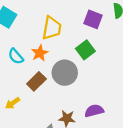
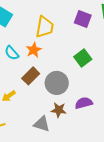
green square: (85, 50) -> (83, 58), moved
gray circle: (65, 73) -> (57, 83), moved

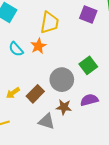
green square: (83, 58) -> (88, 65), moved
brown rectangle: (31, 76) -> (35, 94), moved

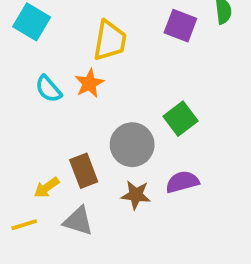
yellow arrow: (13, 93) -> (47, 187), moved
brown rectangle: (35, 94) -> (84, 171), turned -66
gray triangle: (47, 121) -> (78, 221), moved

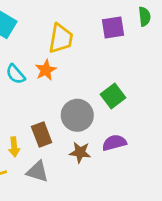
purple square: (180, 26) -> (113, 27), turned -30
yellow arrow: (47, 187) -> (14, 147), turned -60

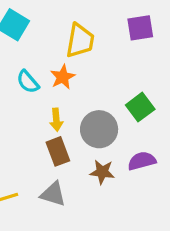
yellow arrow: (14, 147) -> (56, 120), moved

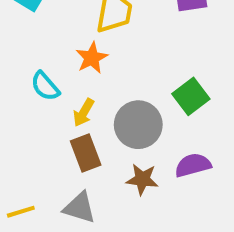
cyan semicircle: (28, 82) -> (45, 86), moved
yellow arrow: (56, 120) -> (84, 113), turned 35

